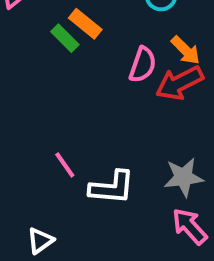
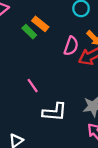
pink line: (65, 165) -> (33, 86), moved

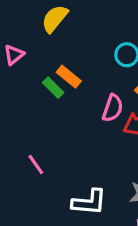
pink line: (33, 86) -> (36, 165), moved

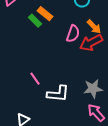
pink line: (36, 165) -> (35, 79), moved

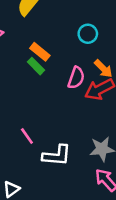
green rectangle: (35, 21) -> (36, 66), moved

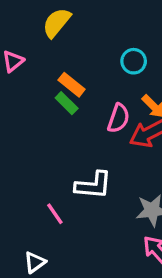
pink line: (27, 136) -> (55, 214), moved
white L-shape: (57, 155) -> (93, 185), moved

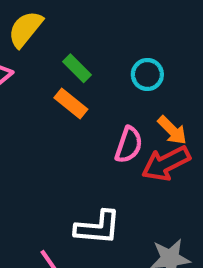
yellow semicircle: (57, 23) -> (25, 29), moved
green rectangle: (67, 103) -> (77, 68), moved

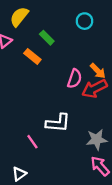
cyan circle: (147, 75) -> (84, 21), moved
orange rectangle: (71, 103) -> (32, 56), moved

